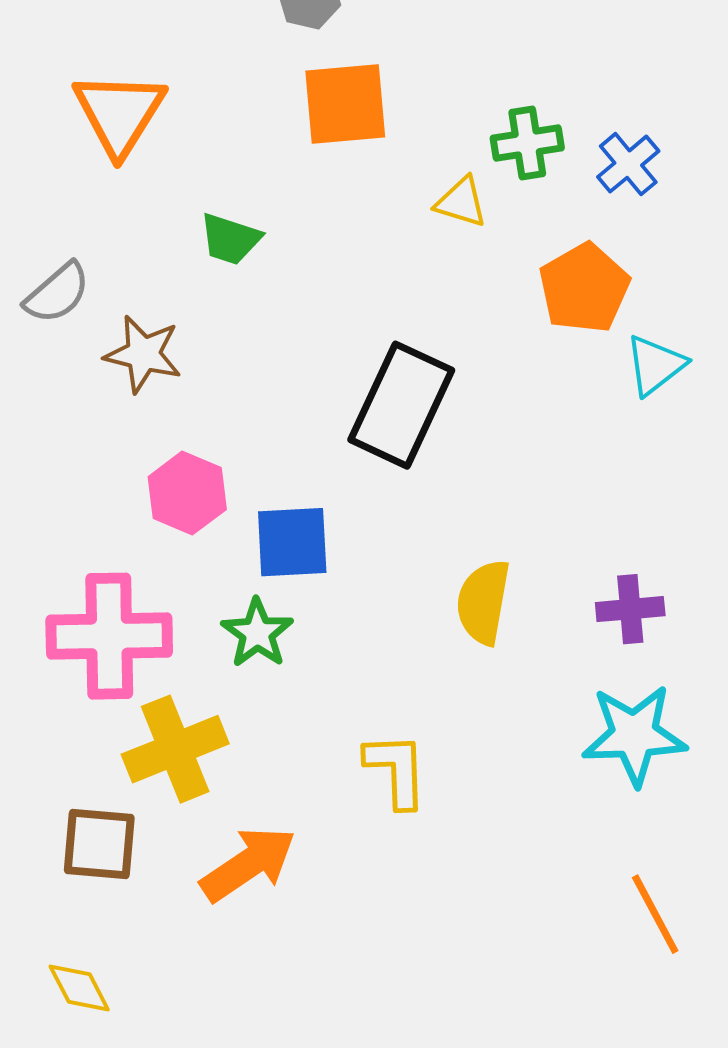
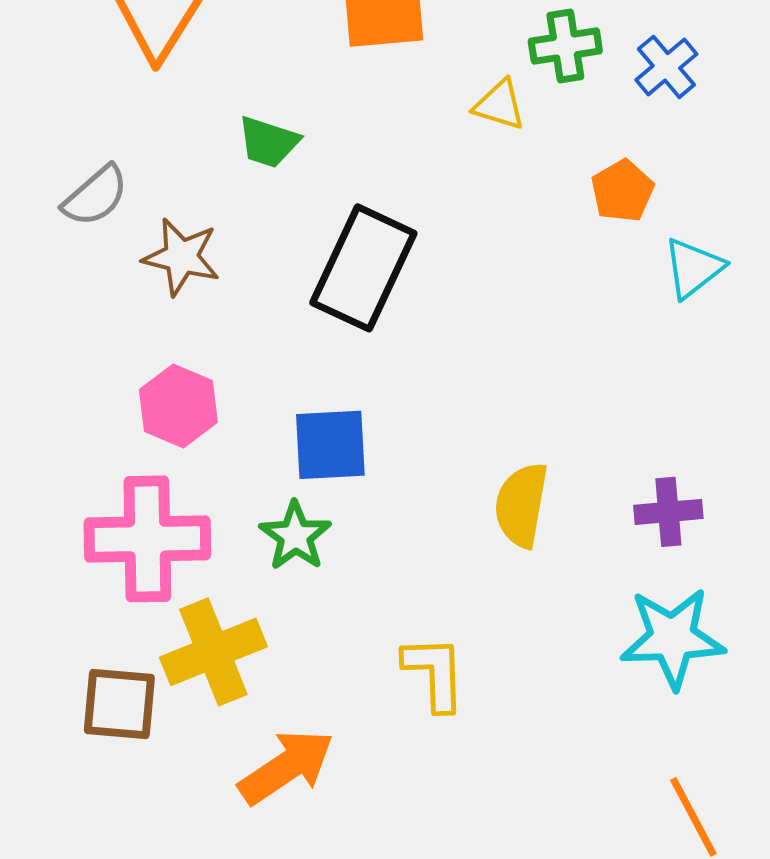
orange pentagon: (584, 288) -> (622, 191), size x0.7
black rectangle: (401, 405) -> (363, 268), moved
pink hexagon: (187, 493) -> (178, 406), moved
brown square: (99, 844) -> (119, 704), moved

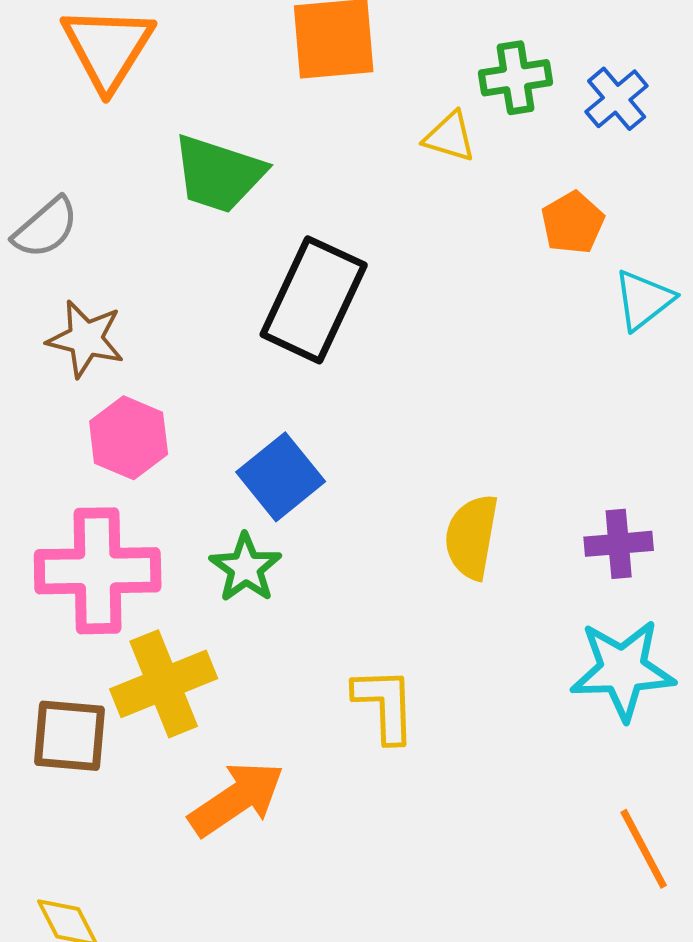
green trapezoid: (268, 142) -> (219, 174), size x1.5
brown star: (181, 257) -> (86, 339), moved
blue square: (330, 445) -> (281, 477), turned -36

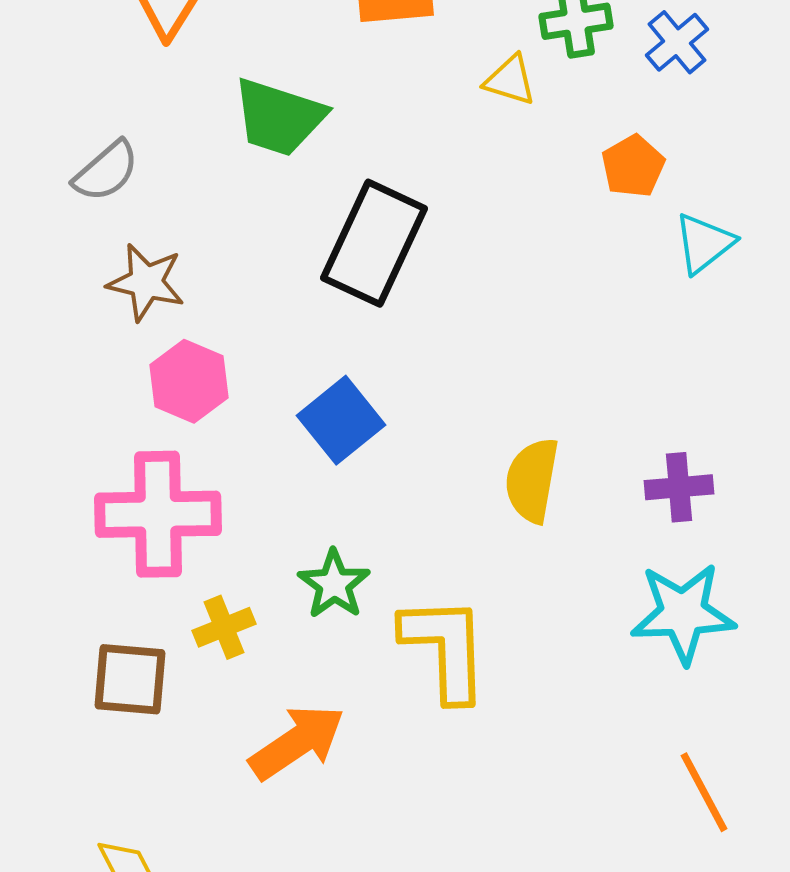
green star: (246, 568) -> (334, 584), moved
yellow cross: (164, 684) -> (224, 627), size x0.6
yellow L-shape: (385, 705) -> (445, 648), size x1.4

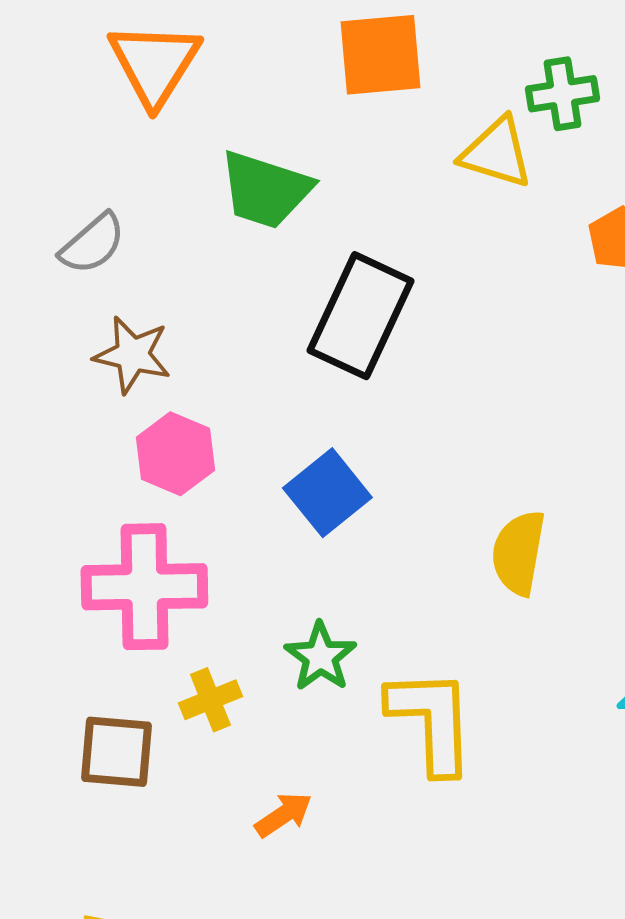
yellow triangle: (510, 80) -> (496, 153), size x1.4
orange arrow: (297, 742) -> (283, 815), size x0.6

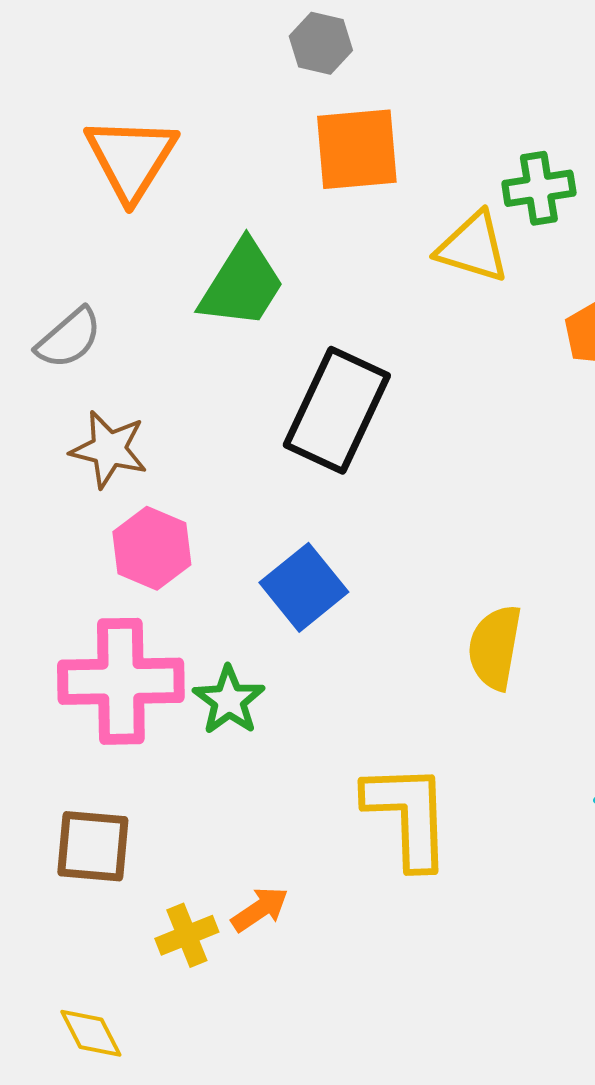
green trapezoid: (265, 190) -> (242, 284), turned -76
green star: (320, 657) -> (229, 700), moved
yellow cross: (210, 700) -> (187, 935), moved

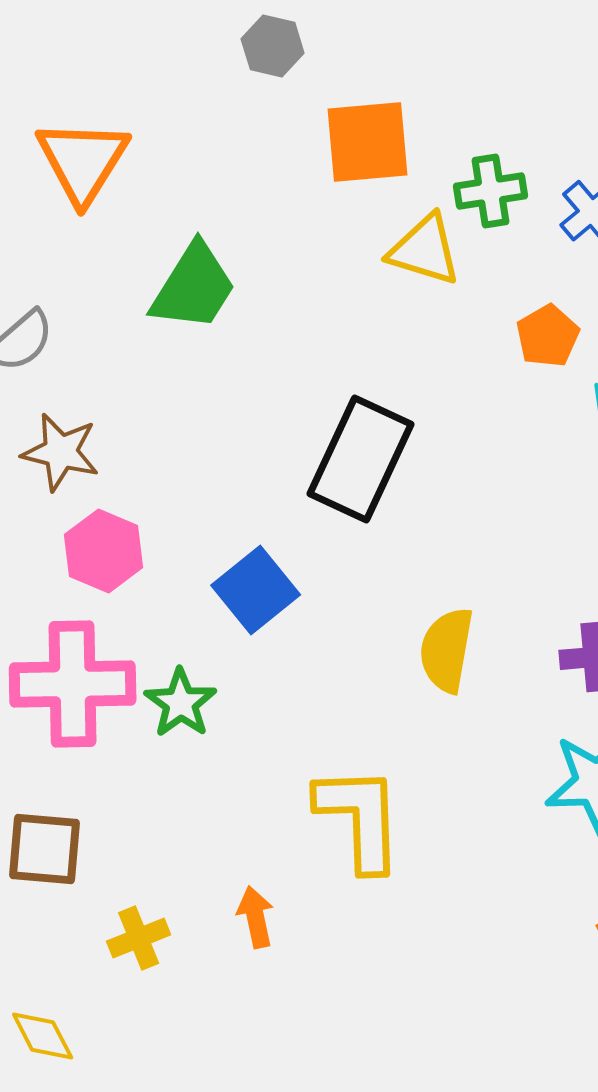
orange square: (357, 149) -> (368, 142), moved
black rectangle: (337, 410) -> (361, 459), moved
orange arrow: (260, 909) -> (256, 917), moved, turned -68

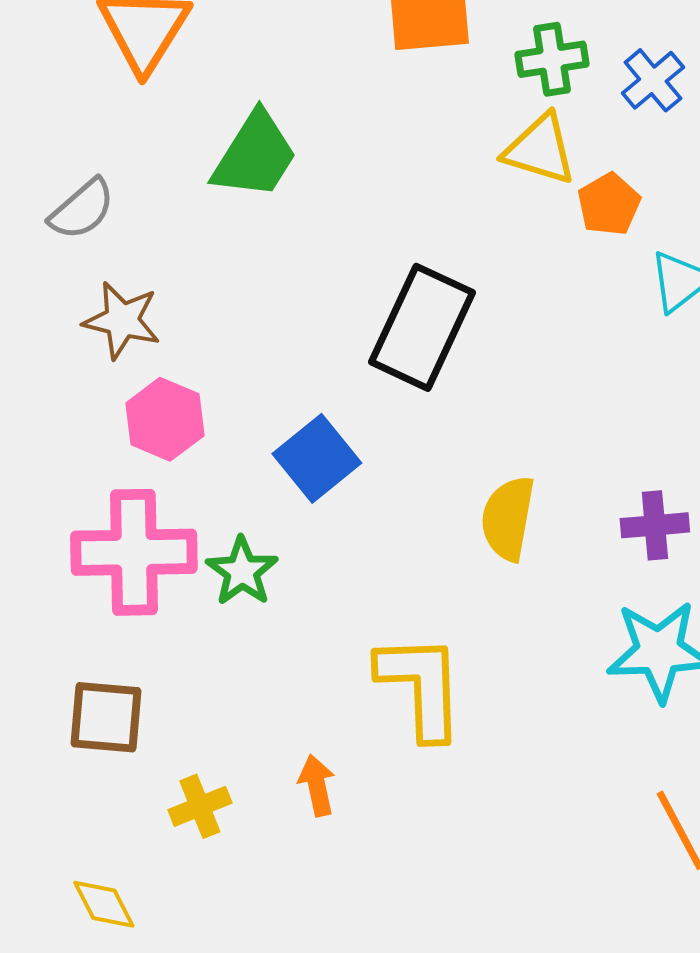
yellow triangle: (425, 250) -> (540, 149), moved

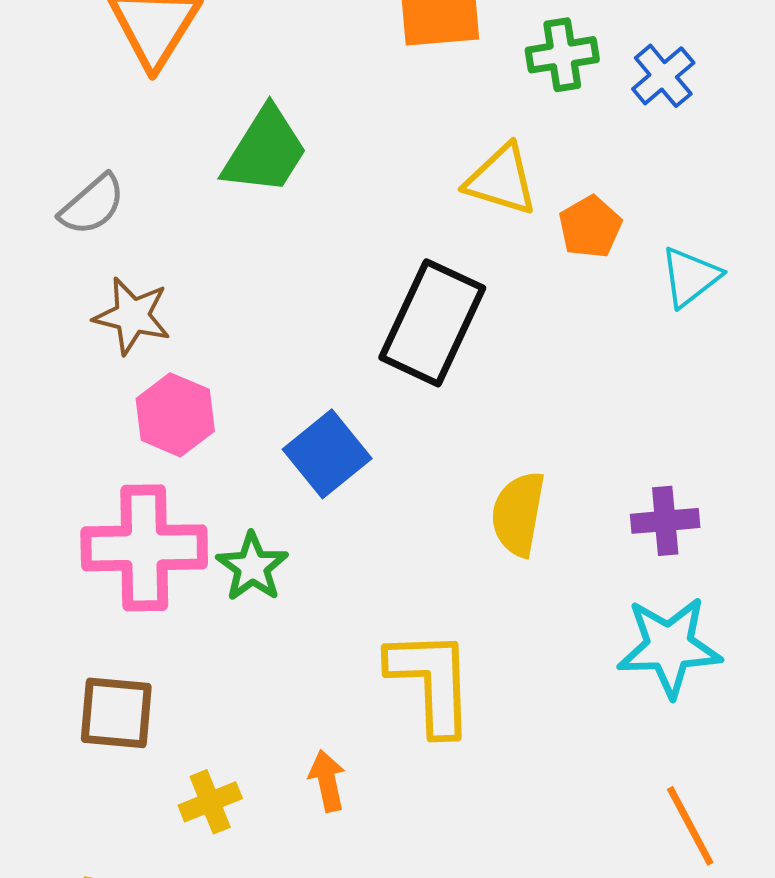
yellow triangle: (540, 149) -> (501, 180), moved
orange pentagon: (609, 204) -> (590, 227), moved

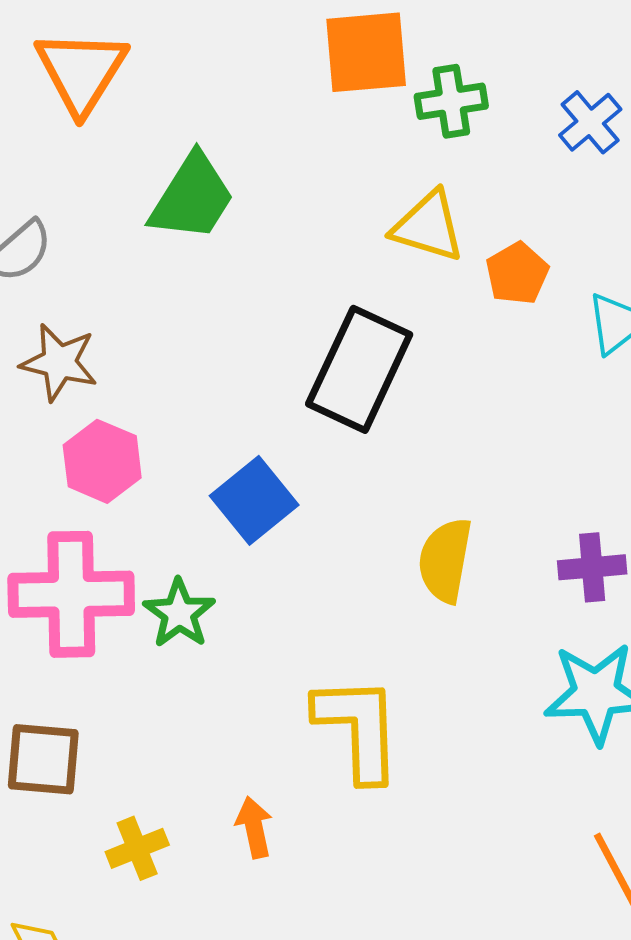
green cross: (562, 55) -> (451, 101), moved

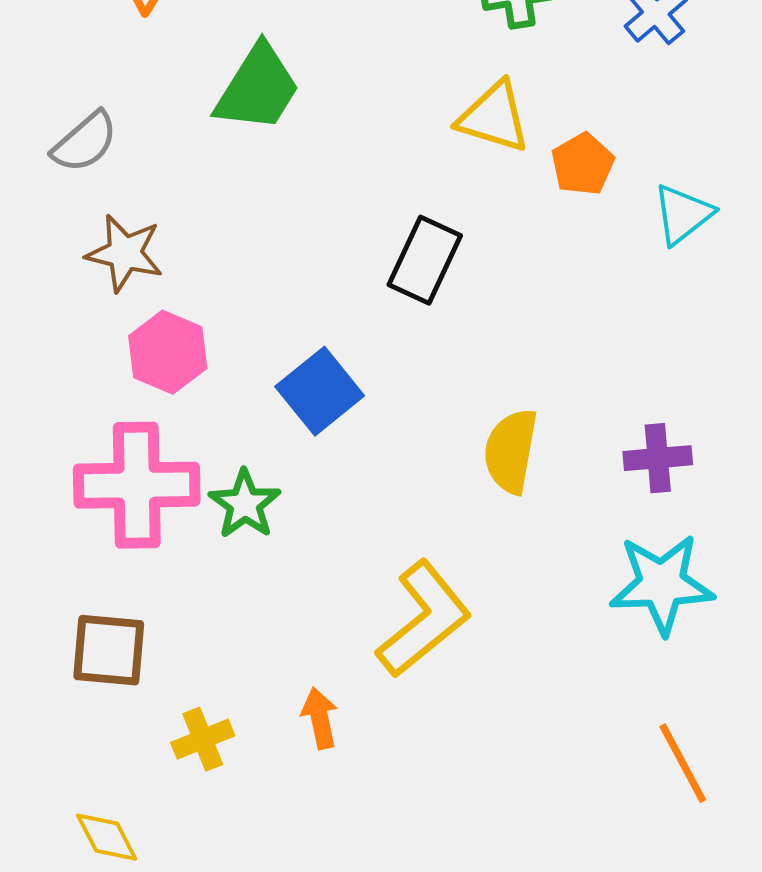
black rectangle: (359, 369) -> (425, 260), size x0.7
yellow L-shape: (358, 728) -> (424, 619), turned 53

